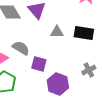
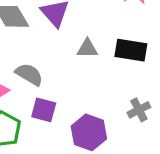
purple square: (39, 64) -> (44, 110), moved

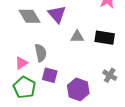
gray semicircle: (29, 74) -> (41, 53), turned 48
gray cross: (139, 110) -> (110, 75), turned -32

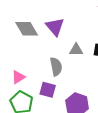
gray semicircle: (41, 53) -> (56, 67), moved

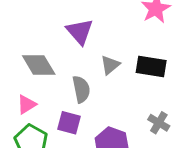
gray diamond: (27, 29) -> (39, 65), moved
gray triangle: (76, 50) -> (110, 65), turned -40

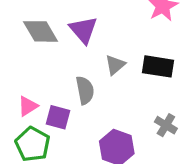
gray diamond: (39, 65) -> (40, 31), moved
purple square: (69, 123) -> (58, 117), moved

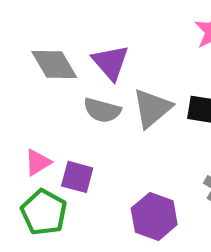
gray triangle: (115, 65) -> (152, 108), size x1.5
gray semicircle: (85, 90) -> (102, 110), moved, turned 116

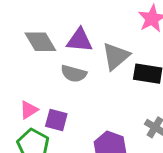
purple triangle: (110, 62) -> (80, 40), turned -44
gray triangle: (152, 108) -> (116, 56), moved

